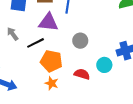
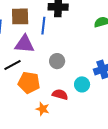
orange star: (52, 83) -> (43, 109), moved

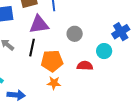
black line: (13, 65) -> (32, 48), turned -36
orange star: (43, 109) -> (54, 83), moved

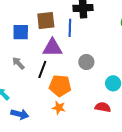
red semicircle: (85, 66) -> (103, 107), moved

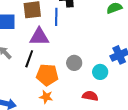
gray circle: (86, 62) -> (74, 63), moved

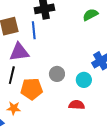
orange star: (46, 97) -> (14, 108), moved

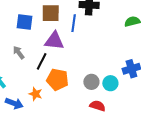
gray circle: (57, 74) -> (91, 82), moved

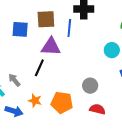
gray arrow: (19, 52) -> (14, 80), moved
orange pentagon: (57, 80) -> (62, 103), moved
cyan circle: (110, 83) -> (112, 50), moved

